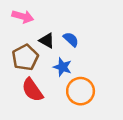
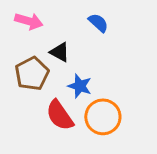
blue semicircle: (71, 39) -> (98, 23), moved
red semicircle: (32, 90) -> (60, 115), moved

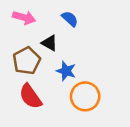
blue semicircle: (98, 23) -> (70, 19), moved
red semicircle: (60, 115) -> (30, 96), moved

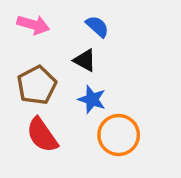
black triangle: (49, 43) -> (85, 60), moved

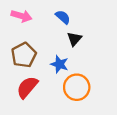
black triangle: (85, 60) -> (74, 39), moved, turned 42
red semicircle: (42, 135) -> (27, 87), turned 75

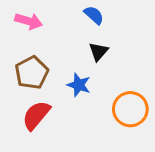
blue semicircle: (63, 17) -> (94, 15), moved
orange circle: (77, 87) -> (130, 109), moved

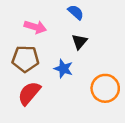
pink arrow: (29, 21) -> (35, 27), moved
brown pentagon: (32, 73) -> (25, 59), turned 30

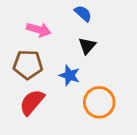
orange circle: (105, 88) -> (99, 102), moved

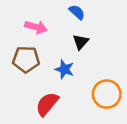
red semicircle: (32, 102) -> (47, 104), moved
orange circle: (99, 102) -> (107, 94), moved

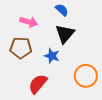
black triangle: (81, 42) -> (65, 34), size x1.5

